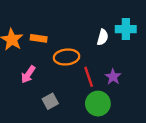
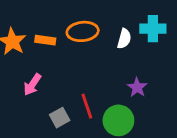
orange ellipse: (67, 57) -> (83, 31), moved
red line: (89, 77) -> (87, 106), moved

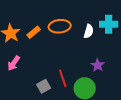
orange rectangle: (45, 40) -> (34, 32), turned -48
pink arrow: (32, 85) -> (14, 63), moved

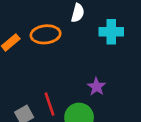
white semicircle: (89, 31) -> (78, 13), moved

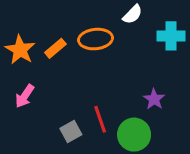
white semicircle: (78, 13) -> (133, 14), turned 30

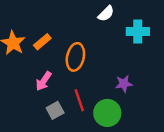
orange ellipse: (96, 39) -> (75, 57), moved, turned -72
pink arrow: (25, 96) -> (44, 81), moved
purple star: (154, 99) -> (124, 84), turned 30

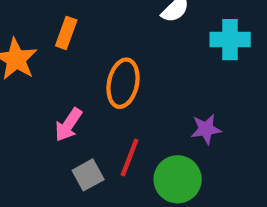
orange rectangle: (42, 42) -> (66, 33), moved, turned -30
red line: (79, 100) -> (130, 157), turned 40

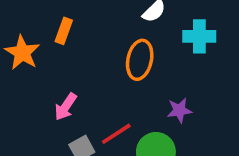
orange ellipse: (123, 83) -> (140, 60), moved
red line: (130, 157) -> (116, 134), turned 36

